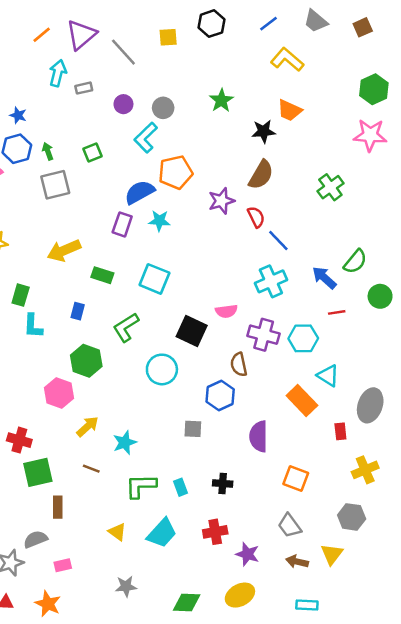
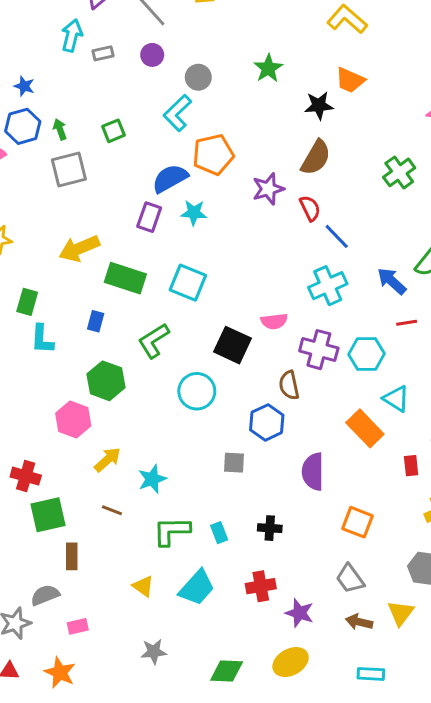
purple circle: (123, 104) -> (152, 55), moved
green rectangle: (102, 275) -> (125, 278), size x1.5

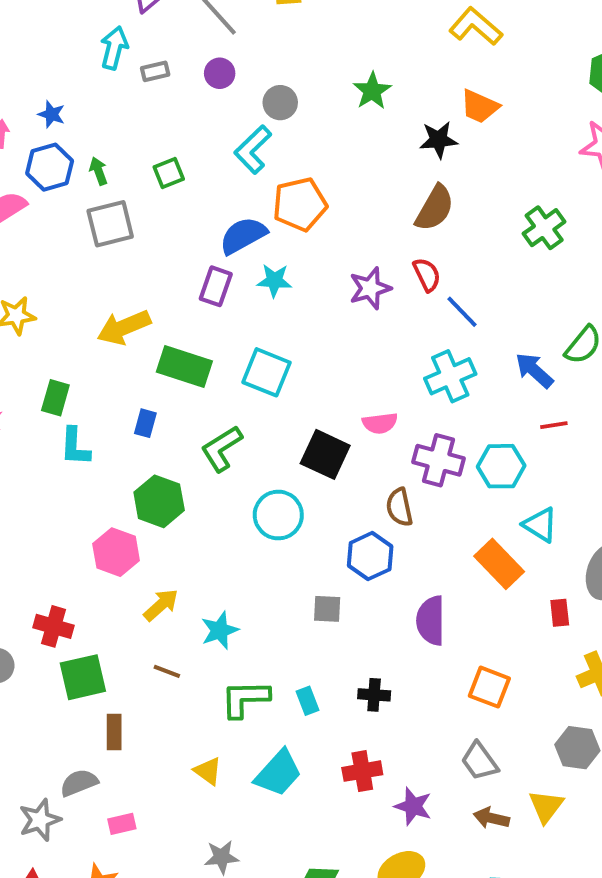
purple star: (268, 189) -> (370, 288), moved

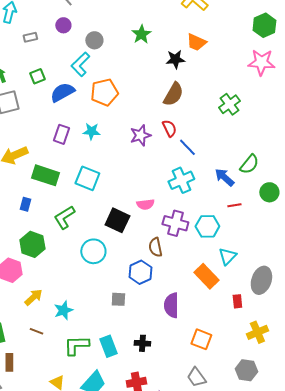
gray rectangle: (155, 71) -> (30, 37), moved
blue semicircle: (243, 236) -> (62, 92), moved
cyan triangle: (540, 525) -> (227, 256), turned 42
cyan rectangle: (308, 701) -> (108, 346), size x1.5

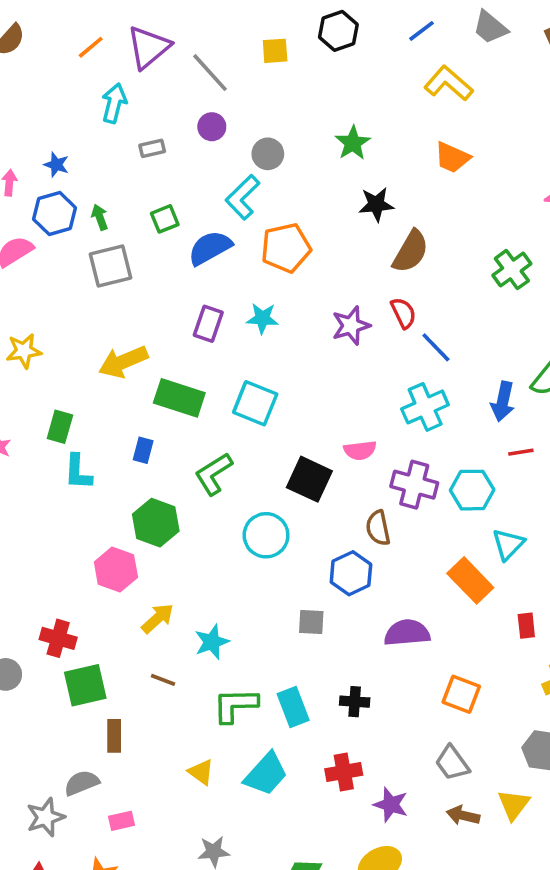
black star: (175, 59) -> (376, 204), moved
blue arrow: (224, 177) -> (503, 401), turned -120
purple semicircle: (171, 305) -> (407, 633), turned 85

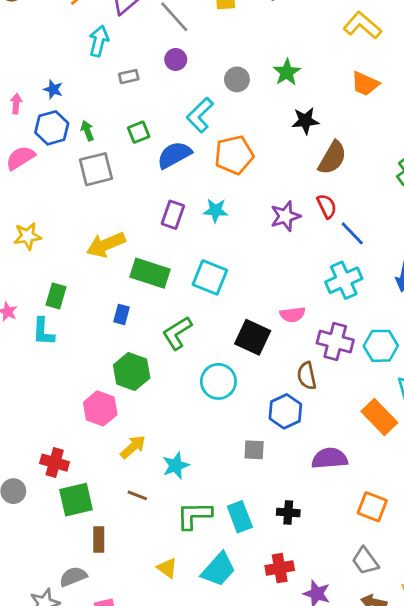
gray circle: (268, 154) -> (237, 79), moved
cyan L-shape: (78, 472) -> (43, 332), moved

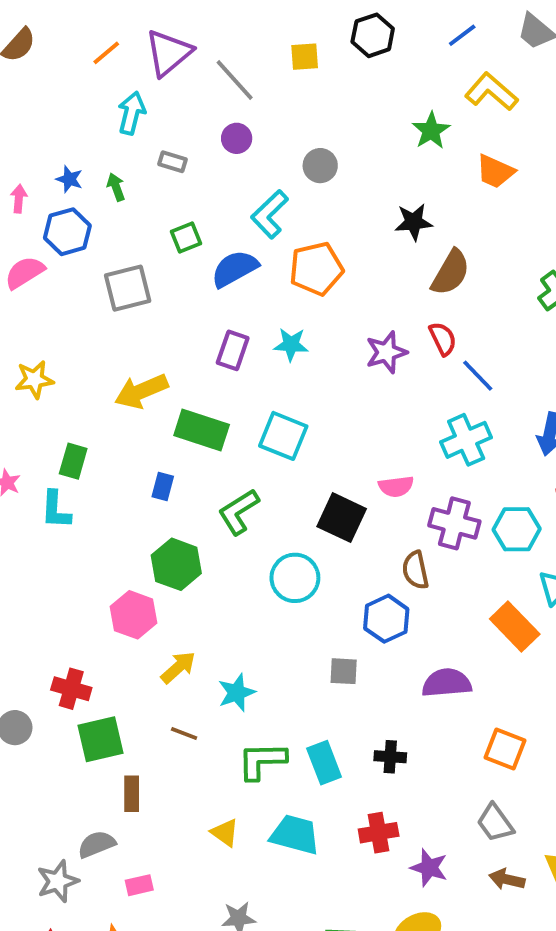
green star: (287, 72) -> (431, 131), moved
gray rectangle: (129, 77) -> (172, 162), turned 30
green arrow: (87, 131) -> (116, 187), moved
cyan trapezoid: (218, 569) -> (295, 835), turned -117

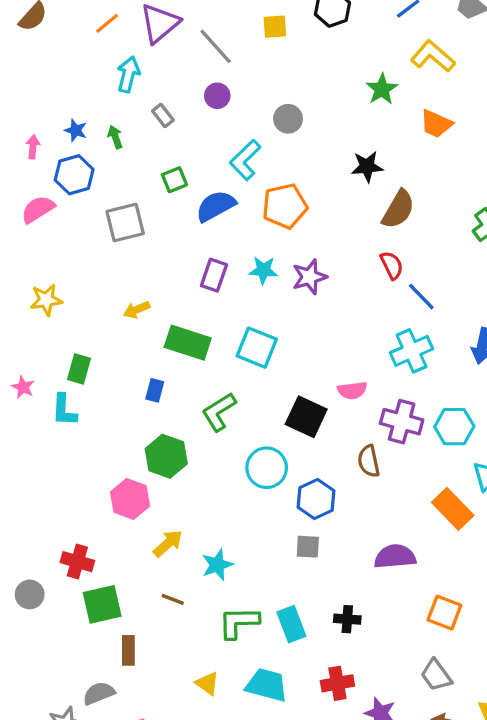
gray rectangle: (172, 162) -> (163, 116), turned 35
purple star: (386, 352) -> (309, 277), moved
yellow arrow: (141, 391) -> (137, 310), size x0.6
blue hexagon: (386, 619) -> (316, 499), moved

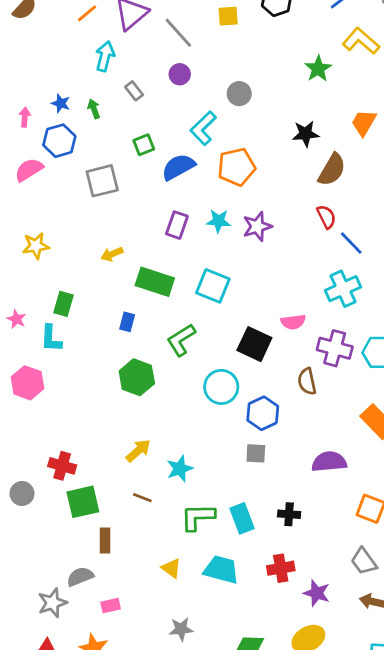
orange trapezoid: (436, 124) -> (364, 123), moved, turned 96
pink hexagon: (130, 499) -> (28, 383), moved

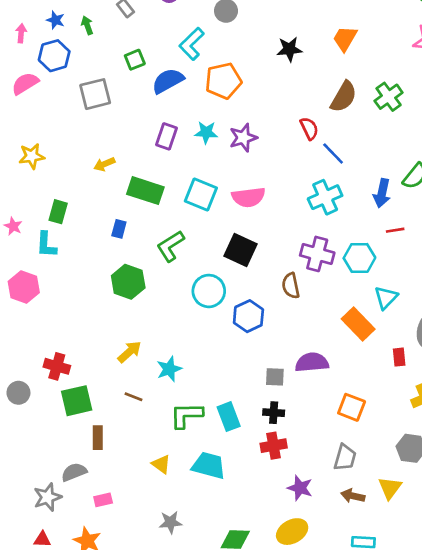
brown semicircle: (332, 170) -> (344, 97), moved
pink semicircle: (293, 322) -> (248, 197), moved, size x1.4
gray square: (256, 453) -> (275, 377), moved
gray trapezoid: (364, 561) -> (345, 458), turned -128
red cross: (281, 568) -> (274, 446), moved

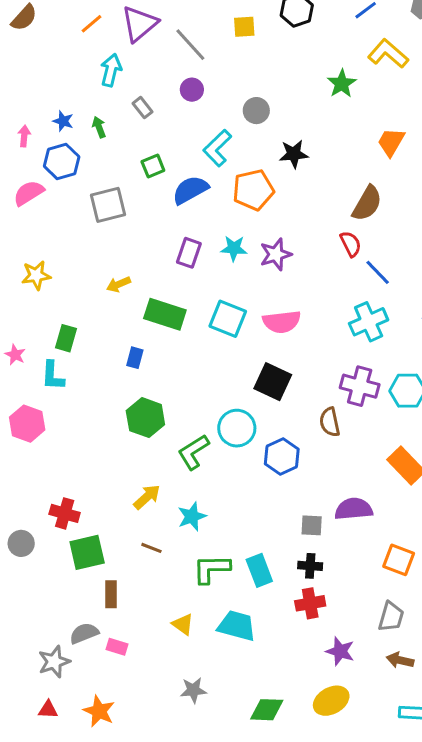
black star: (289, 49) -> (294, 154), moved
brown semicircle: (344, 97) -> (367, 203), moved
green L-shape: (170, 246) -> (193, 452), moved
pink rectangle: (103, 500) -> (117, 647), moved, turned 30

